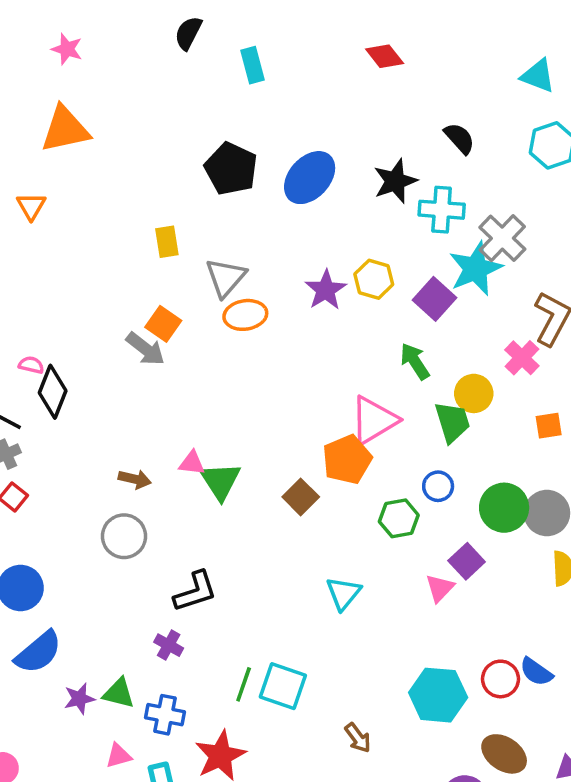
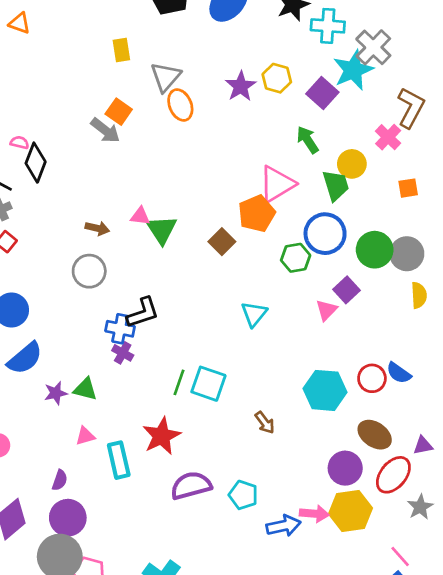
orange triangle: (31, 206) -> (20, 23), turned -40
orange ellipse: (245, 315) -> (180, 105), turned 76
blue circle: (438, 486) -> (325, 234), size x1.8
blue cross: (165, 715) -> (120, 329), moved

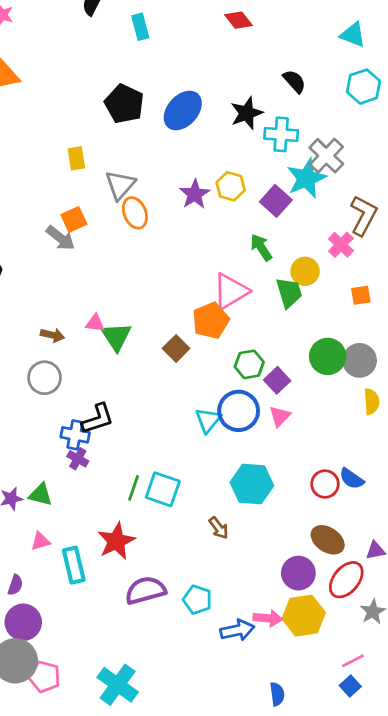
orange square: (119, 112) -> (74, 219), turned 30
blue circle: (325, 234) -> (239, 411), moved
purple square: (346, 290) -> (277, 380), moved
cyan hexagon: (325, 390) -> (252, 484), moved
pink line: (400, 557) -> (353, 661), turned -75

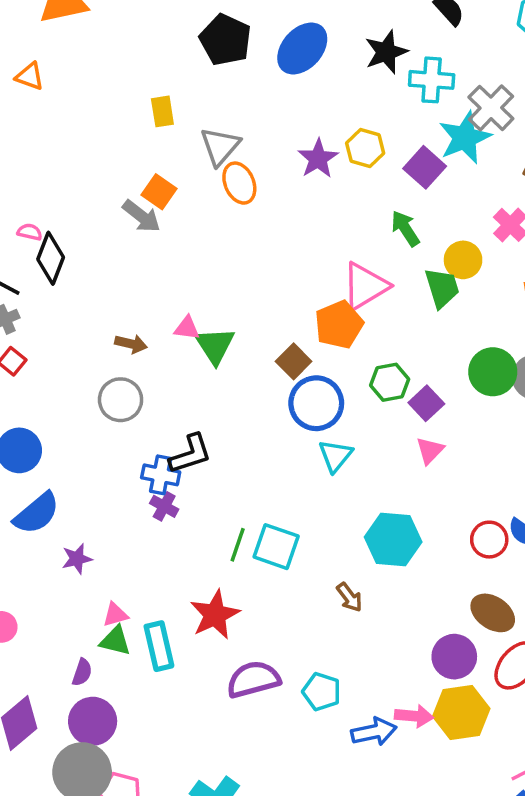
orange square: (74, 219) -> (159, 192), turned -30
blue circle: (239, 411) -> (316, 403), moved
green triangle: (41, 495) -> (115, 641), moved

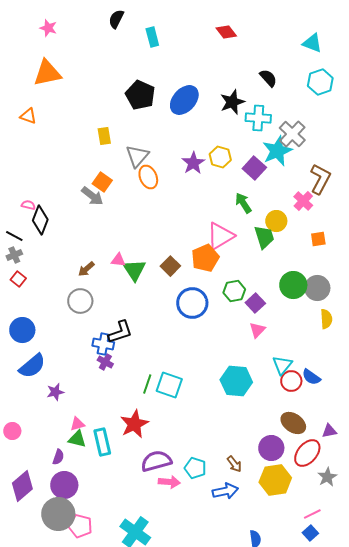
brown arrow: (131, 344) -> (86, 269), turned 126
brown square: (294, 361) -> (170, 266), moved
cyan triangle: (335, 456) -> (282, 365), moved
brown arrow: (349, 597) -> (234, 464), moved
pink arrow: (414, 716) -> (169, 482), moved

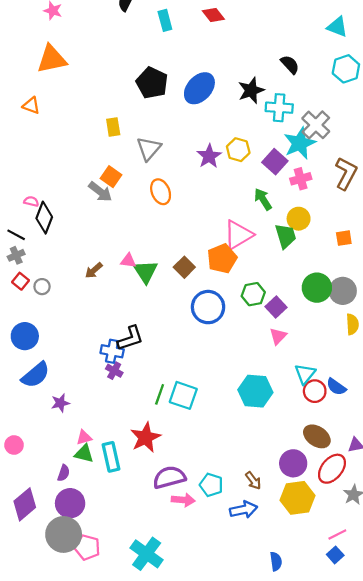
red diamond: (226, 32) -> (213, 15), moved
orange ellipse: (148, 177) -> (161, 192), moved
pink cross: (303, 201) -> (301, 179), moved, turned 30
gray circle: (80, 301) -> (42, 287), moved, size x0.6

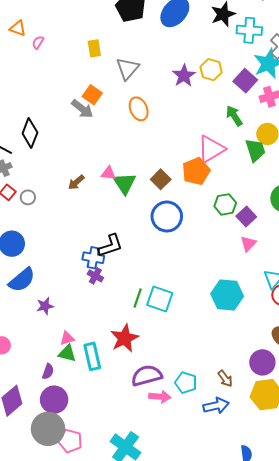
pink semicircle: (31, 201) -> (38, 42), moved, turned -72
blue circle: (208, 307) -> (167, 217), moved

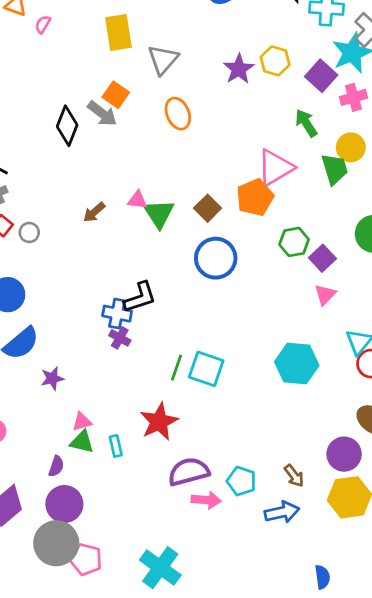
yellow rectangle: (94, 48) -> (118, 33), size x1.5
black diamond: (30, 133) -> (67, 126), moved
cyan rectangle: (92, 356) -> (116, 446), size x0.6

